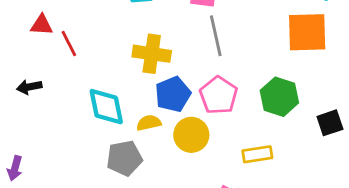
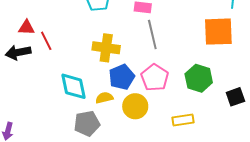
black arrow: (29, 87) -> (18, 52), moved, size x1.4

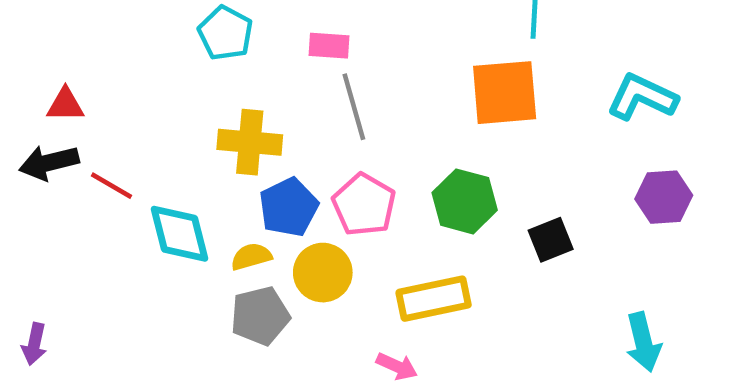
red line: (46, 41) -> (112, 186), moved, turned -30
yellow rectangle: (183, 120) -> (434, 299), size x1.4
gray pentagon: (87, 123) -> (260, 316), moved

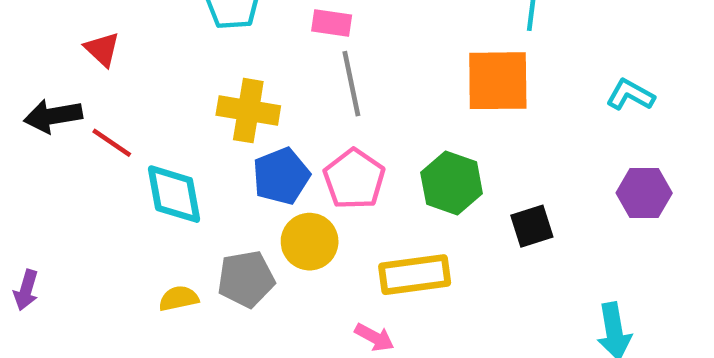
cyan L-shape: (642, 97) -> (630, 95), size x0.7
red triangle: (65, 105) -> (102, 49), moved, turned 39
yellow semicircle: (251, 257) -> (179, 298), moved

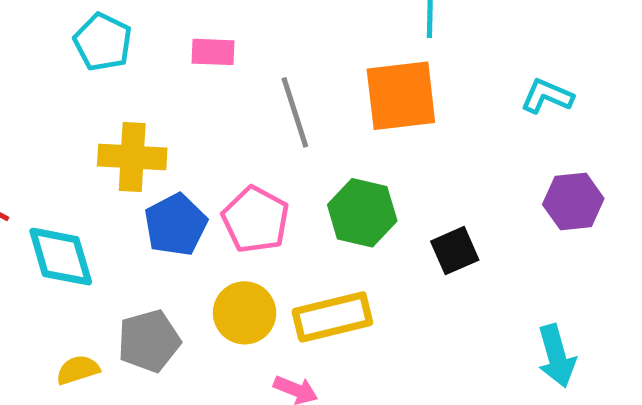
gray line: (351, 84) -> (295, 112), moved
yellow circle: (310, 242) -> (245, 313), moved

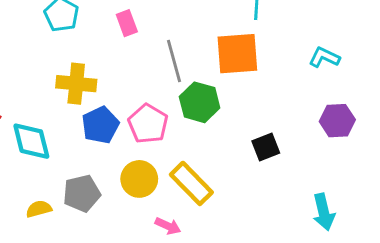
pink rectangle: (213, 52) -> (127, 23), turned 65
green hexagon: (362, 213) -> (200, 102), moved
yellow rectangle: (332, 317) -> (191, 183), turned 57

